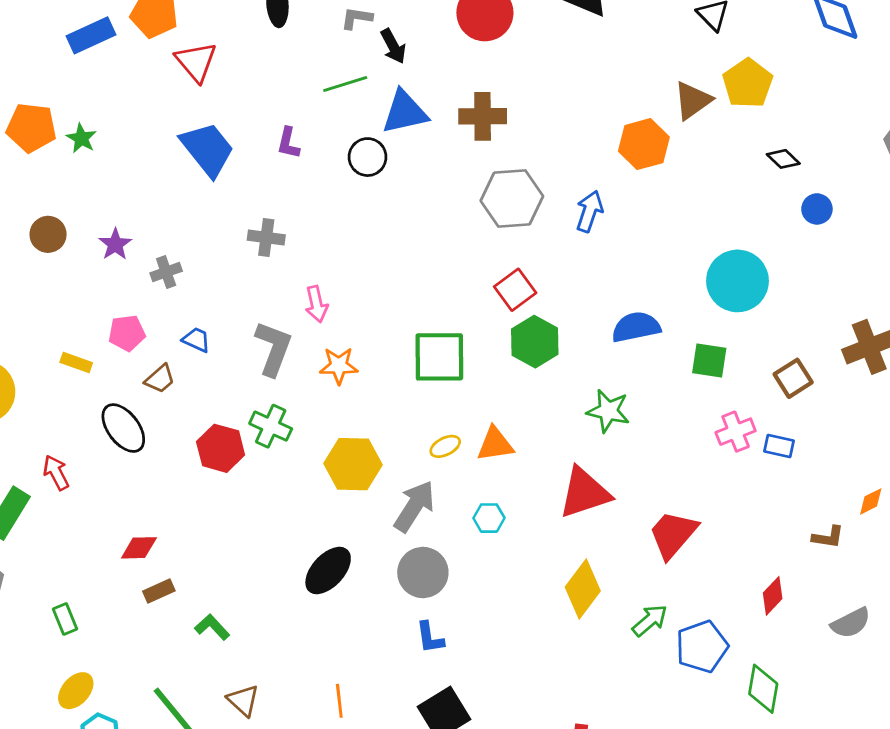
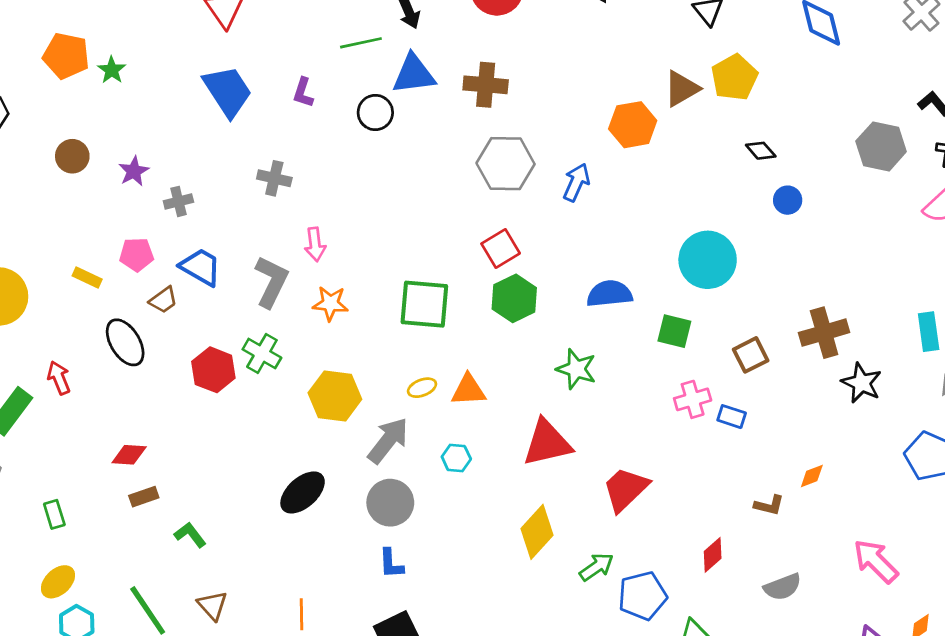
blue trapezoid: (196, 340) -> (201, 267), size x1.6

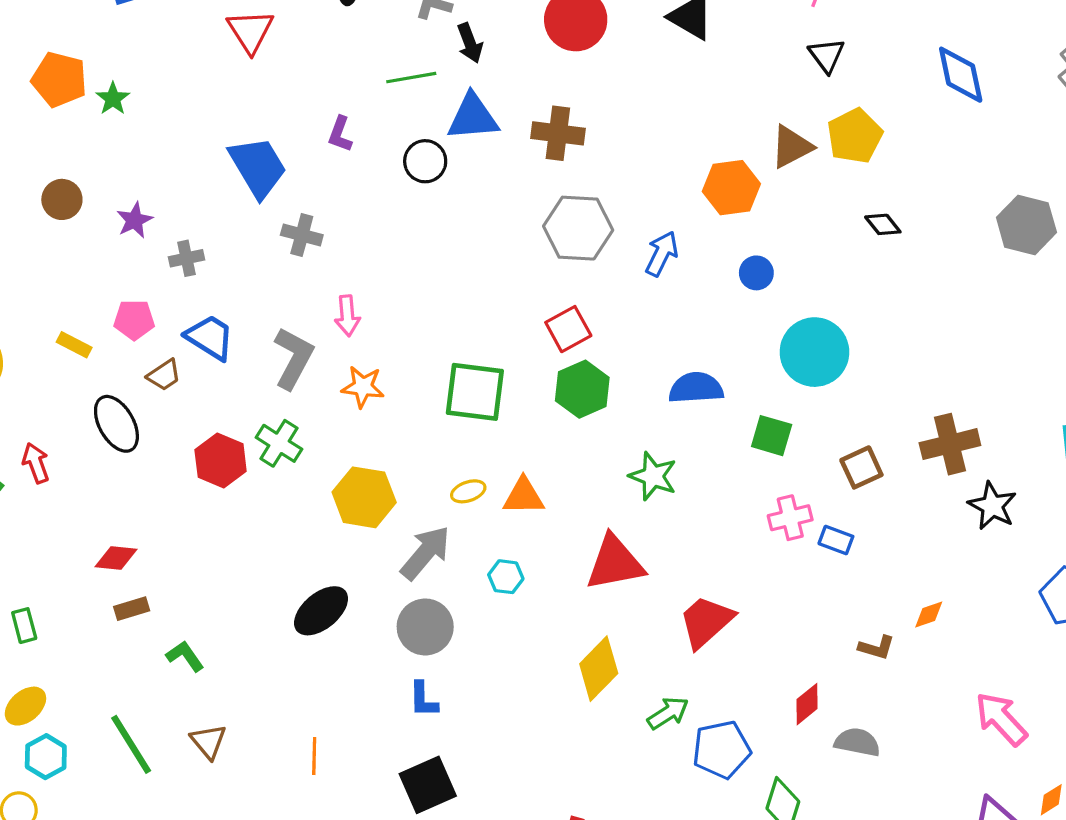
blue trapezoid: (228, 91) -> (258, 167), moved
blue circle: (788, 200) -> (756, 273), moved
gray semicircle: (783, 587) -> (857, 742), moved, turned -150

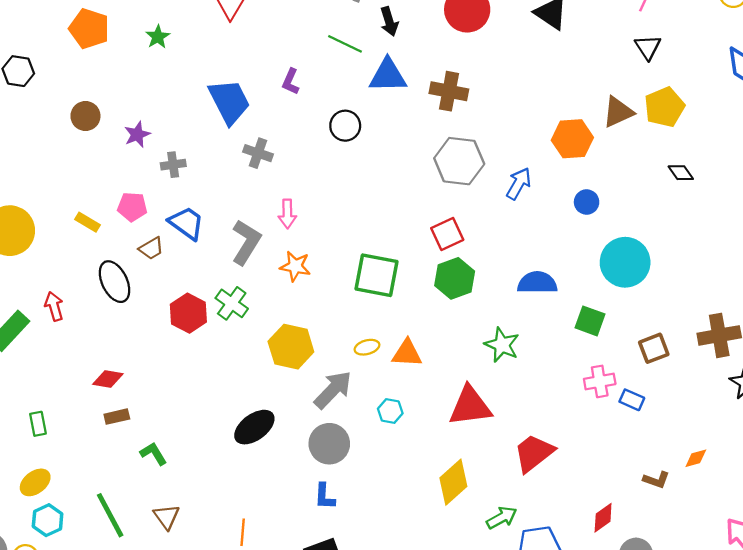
green line: (411, 78) -> (345, 44), turned 32
green star: (113, 99) -> (158, 37), moved
black circle: (425, 161) -> (345, 126), moved

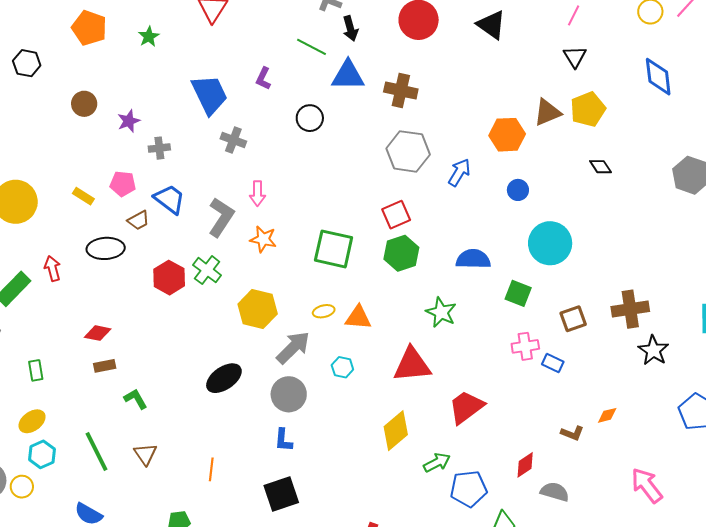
black ellipse: (115, 282) -> (106, 248), turned -69

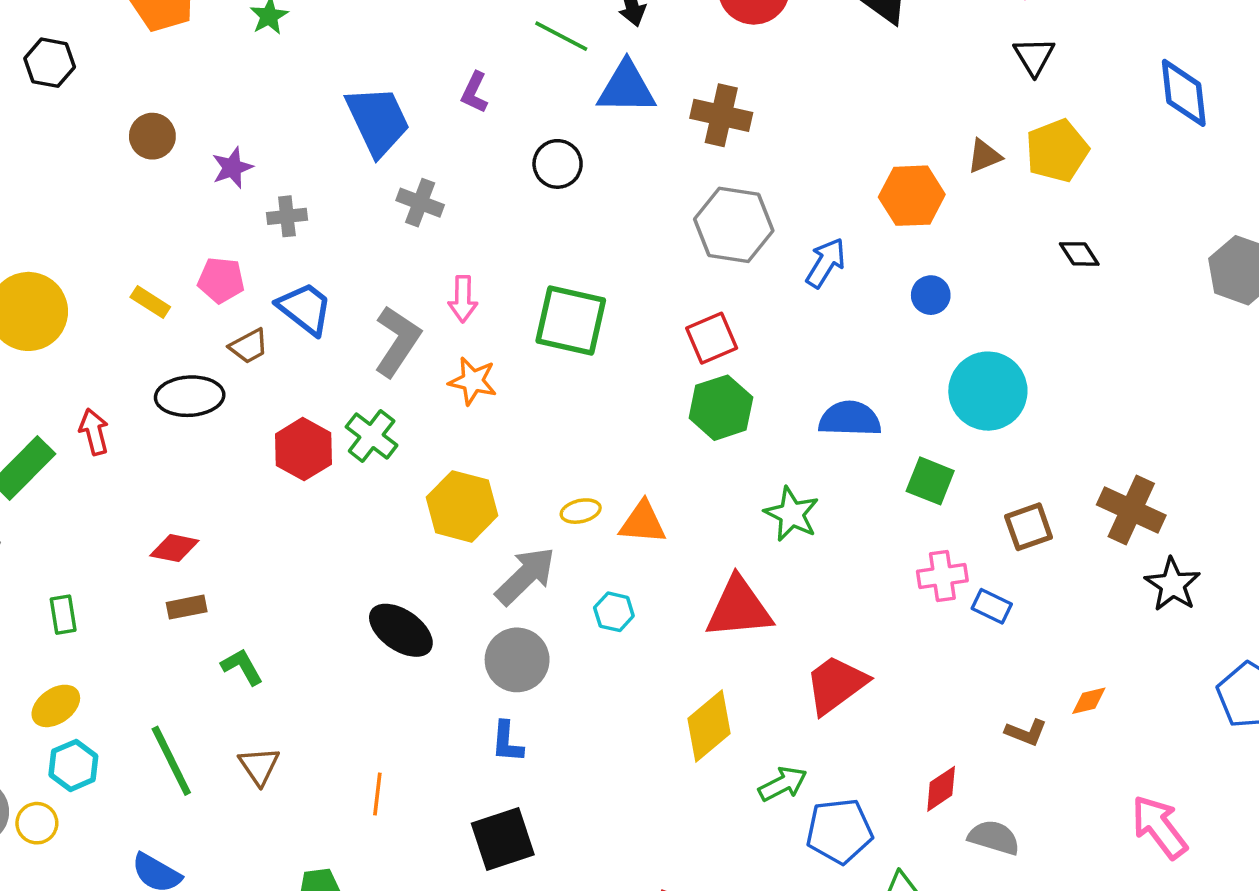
brown triangle: (547, 112) -> (984, 156), size x0.7
green square: (334, 249) -> (571, 321), moved
brown cross: (630, 309) -> (1131, 510), turned 33
black ellipse: (224, 378) -> (401, 630), turned 69

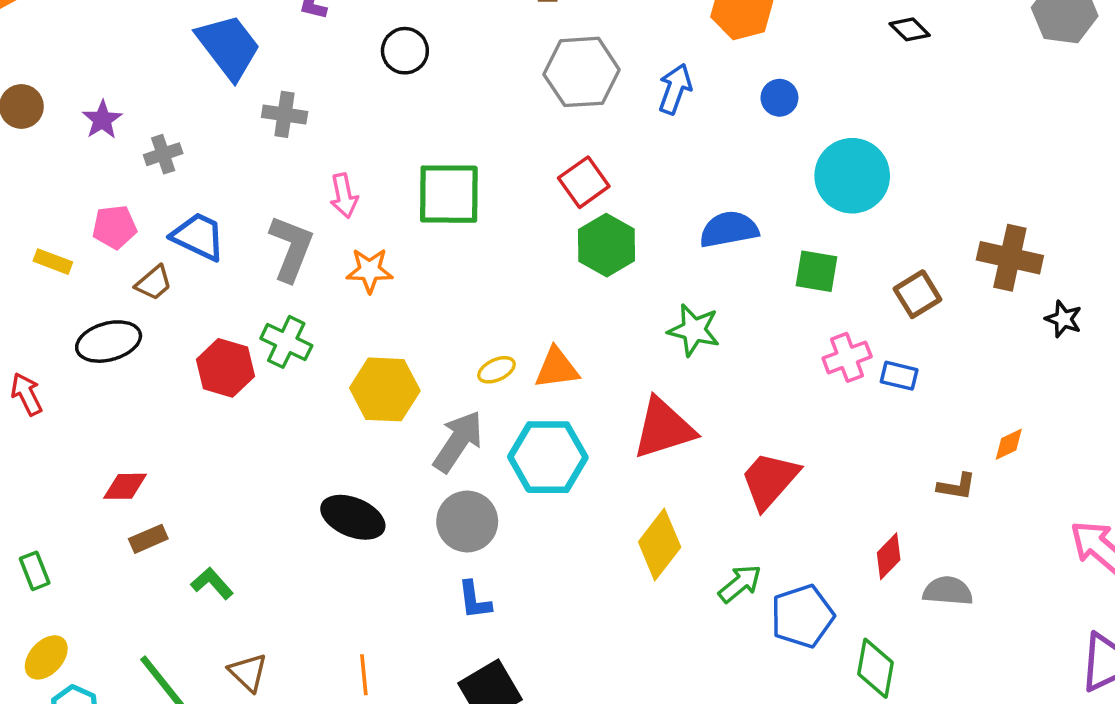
black star: (1173, 585) -> (1063, 319), size x0.7
cyan hexagon: (614, 612) -> (548, 457), size x2.0

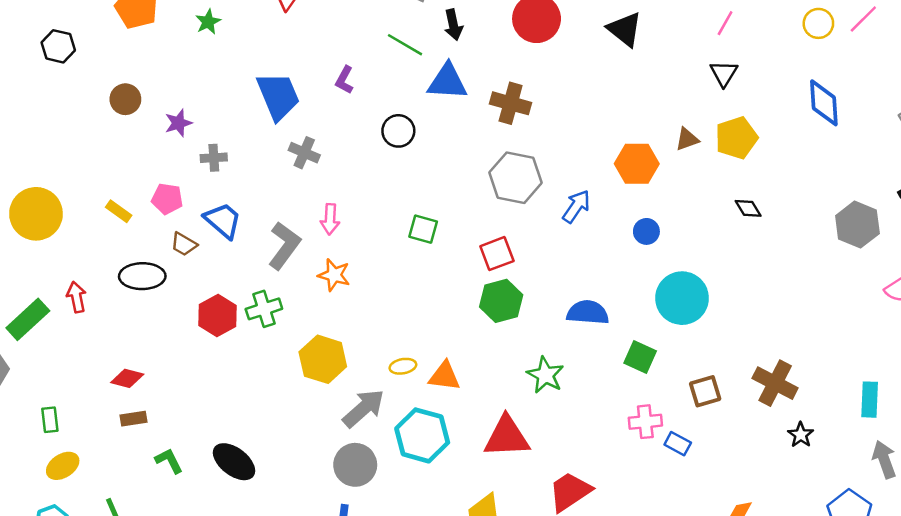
green square: (449, 194) -> (423, 229), moved, size x0.6
brown trapezoid: (154, 283) -> (184, 244), turned 56
green cross: (286, 342) -> (264, 309), turned 32
black ellipse: (353, 517) -> (234, 462), moved
yellow ellipse: (46, 657) -> (63, 466), moved

